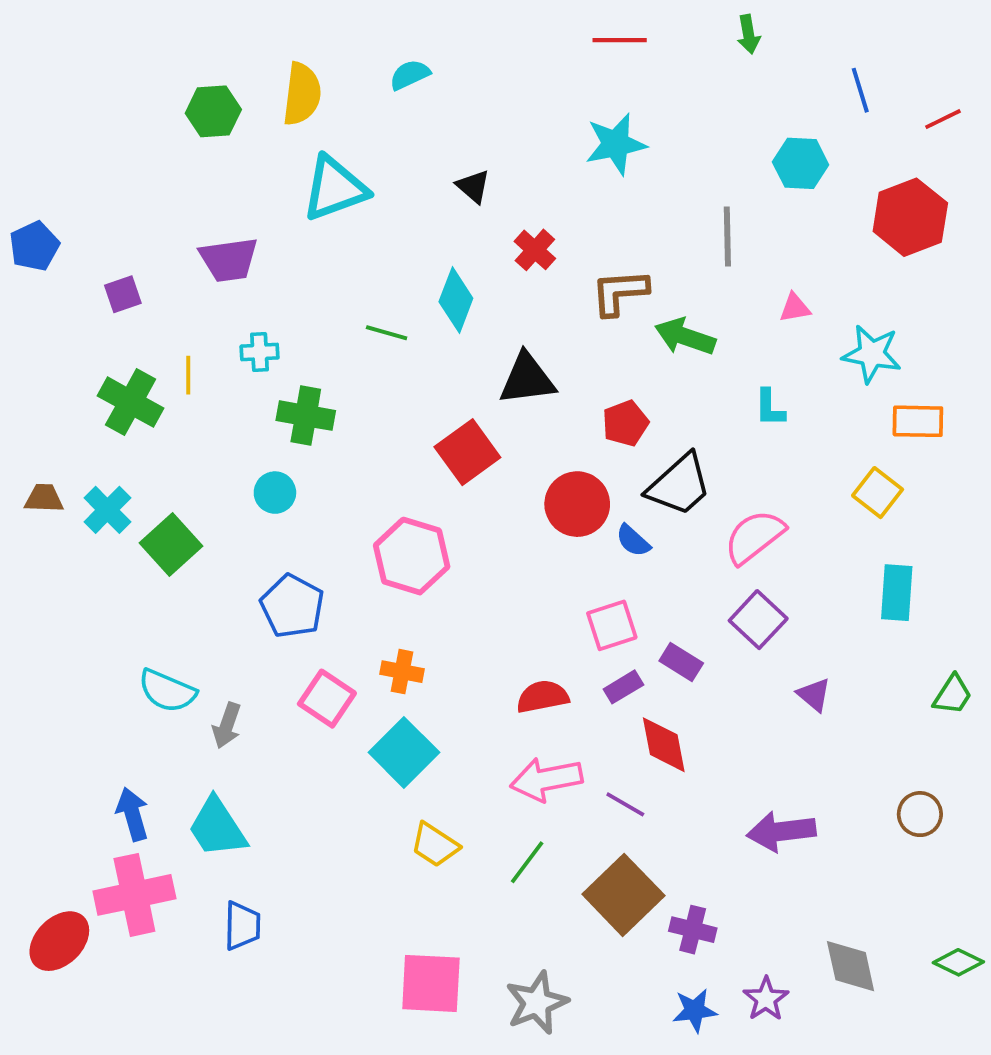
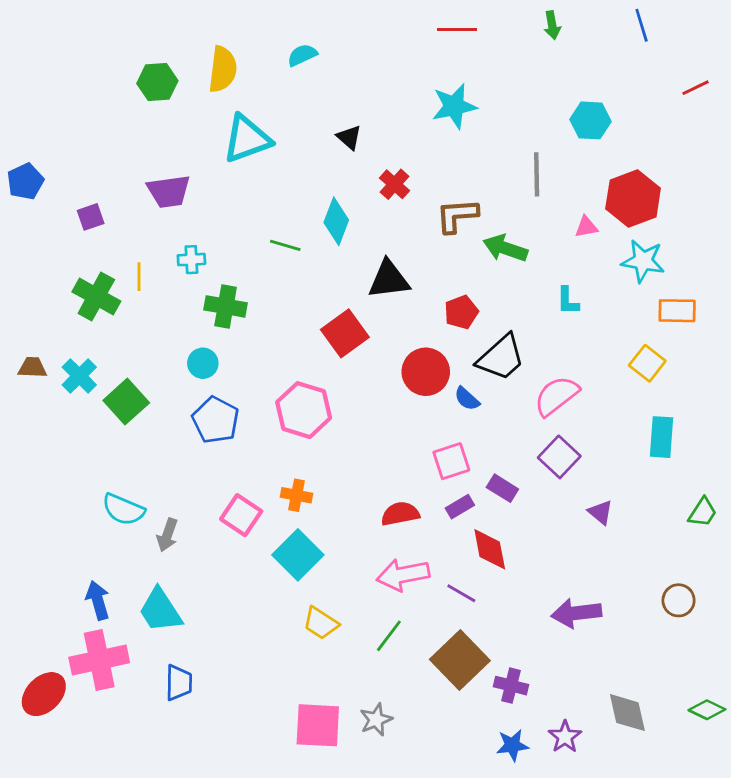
blue line: (860, 90) -> (642, 25), moved
red hexagon: (910, 217) -> (633, 198), moved
blue pentagon: (292, 606) -> (216, 420), moved
gray star: (537, 1003) -> (376, 720), moved, size x0.7

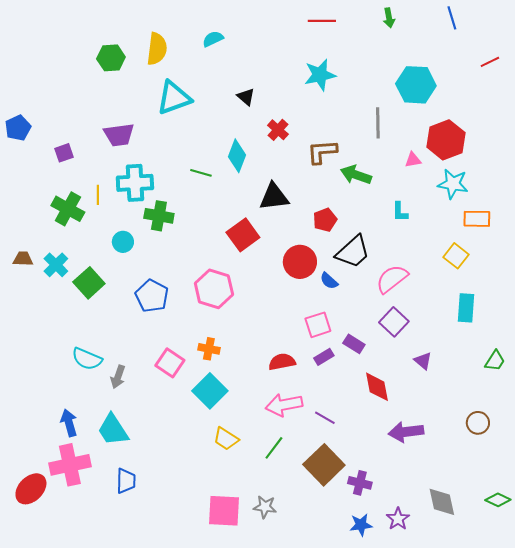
cyan hexagon: (590, 120) -> (416, 85), size x1.4
cyan cross: (191, 260) -> (135, 183), size x1.8
cyan circle: (203, 363) -> (123, 242), moved
red diamond: (490, 549) -> (377, 387), moved
gray star: (376, 720) -> (265, 507), turned 30

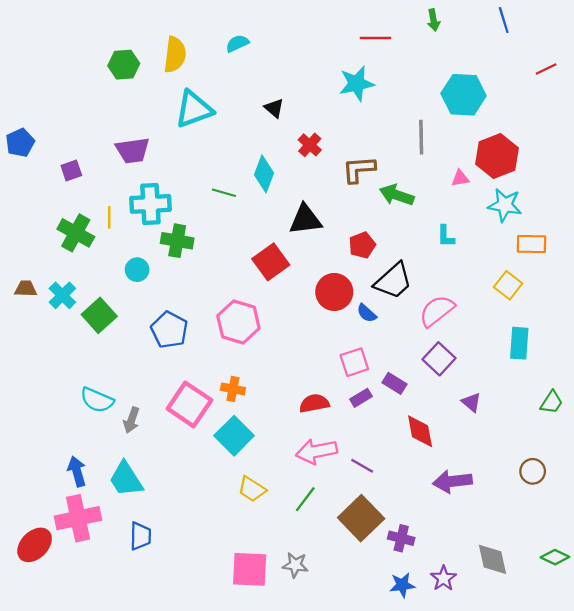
red line: (322, 21) -> (376, 38), moved
pink square: (170, 363) -> (189, 404), size x1.4

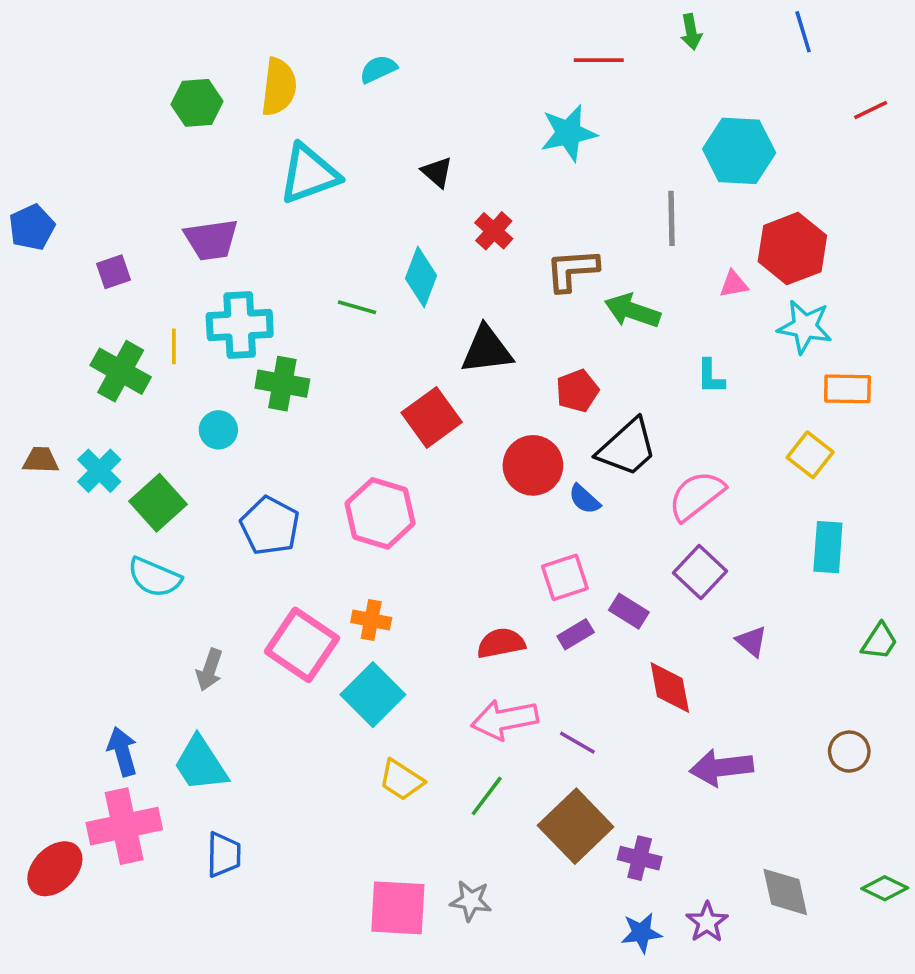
cyan semicircle: (97, 400) -> (154, 577), moved

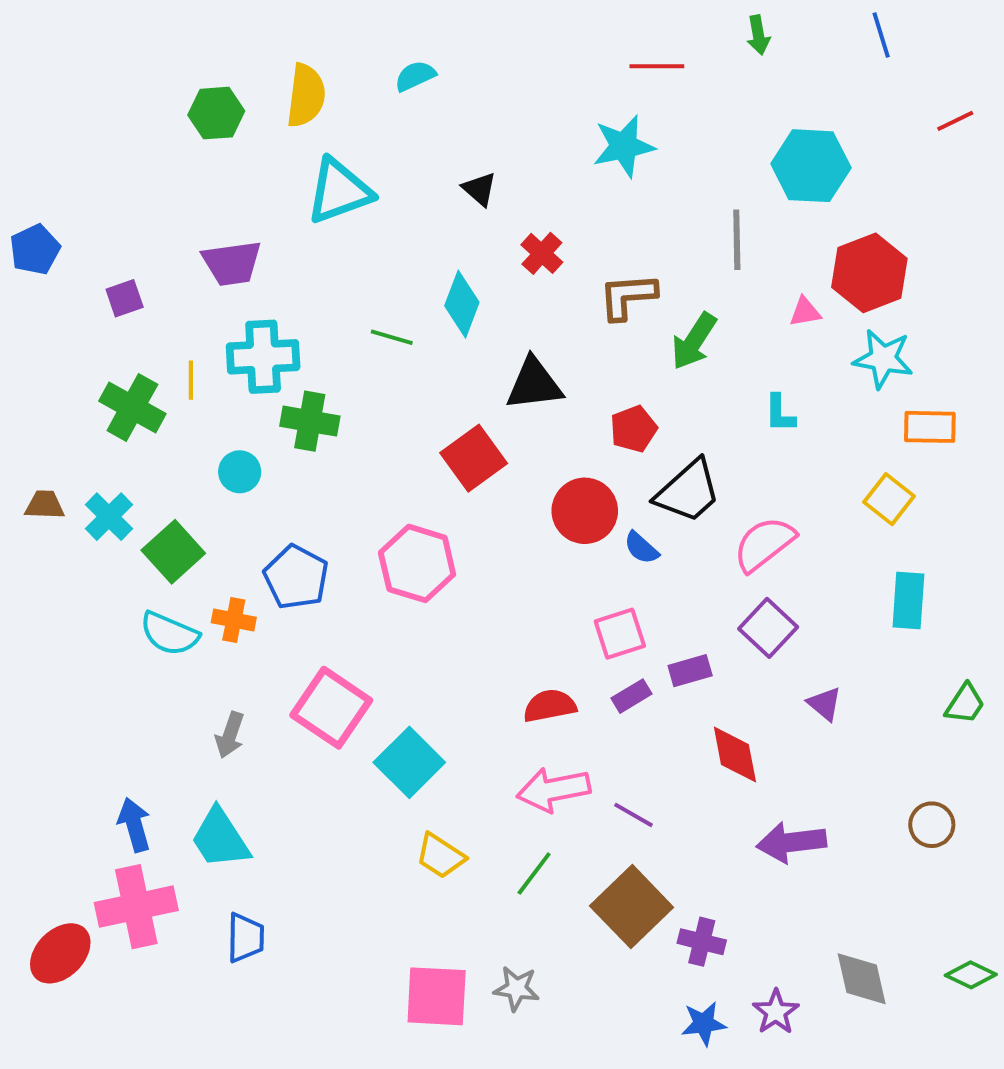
green arrow: (632, 311) -> (694, 341), turned -76
purple rectangle: (629, 611) -> (690, 671), turned -48
orange cross: (371, 620) -> (234, 620), moved

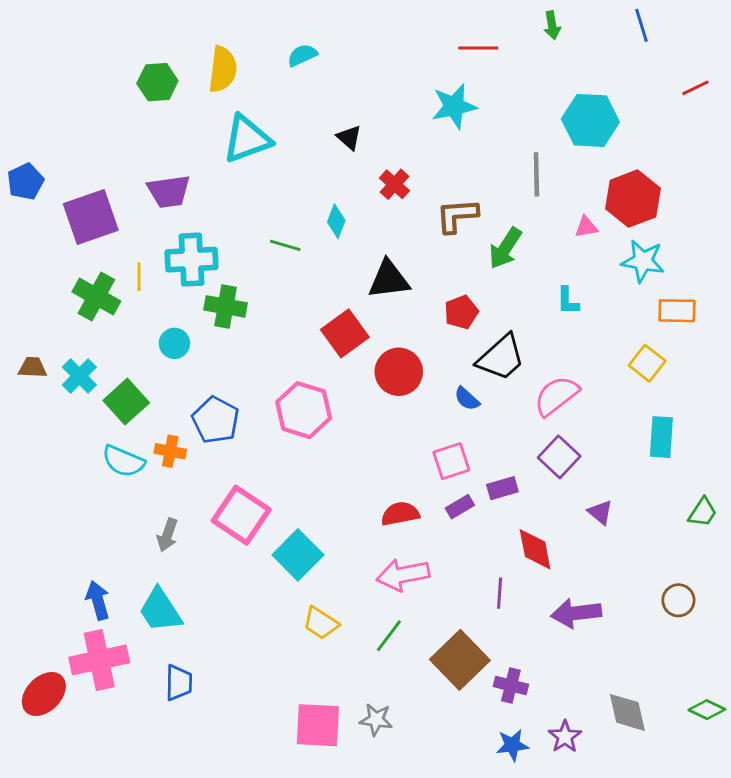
purple square: (125, 298) -> (91, 217), size x2.0
cyan diamond: (462, 304) -> (336, 221), size x0.7
red circle: (585, 511) -> (399, 372), moved
purple line: (633, 815) -> (500, 593), moved, turned 64

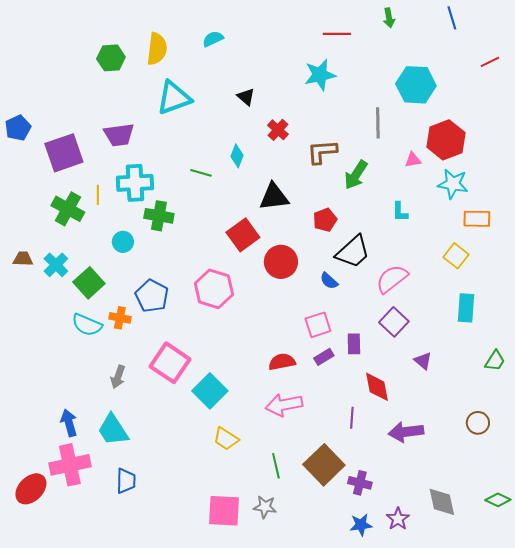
purple rectangle: (502, 488) -> (354, 344), turned -75
green line: (389, 636) -> (276, 466), moved, turned -50

